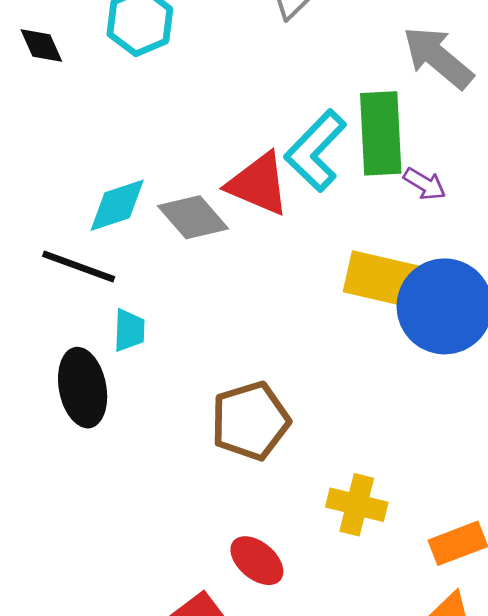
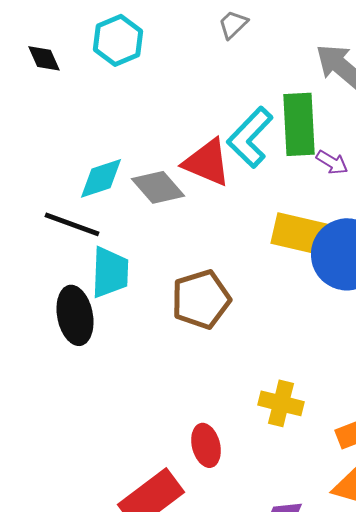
cyan trapezoid: (129, 330) -> (110, 272), size x1.6
brown pentagon: (250, 421) -> (201, 299), moved
red ellipse: (257, 561) -> (206, 445), turned 36

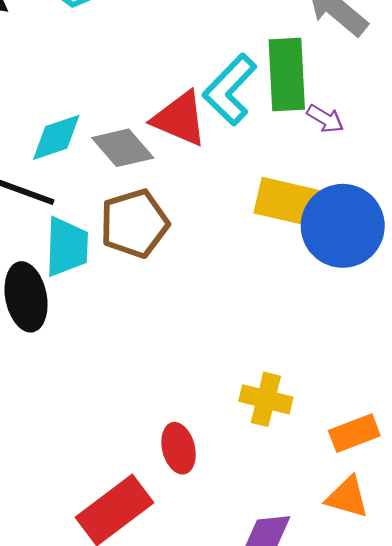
brown pentagon: (201, 299) -> (134, 224), moved

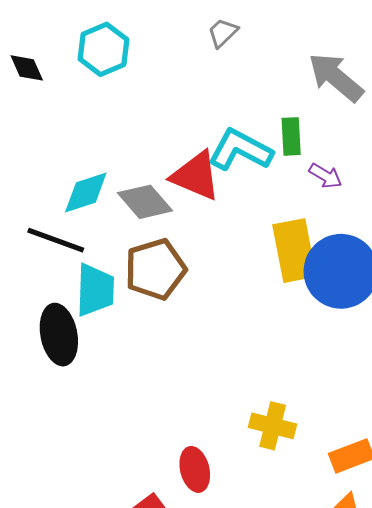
green rectangle: (287, 74) -> (291, 136), size x0.6
cyan L-shape: (230, 90) -> (240, 150), turned 74
yellow rectangle: (290, 203) -> (294, 251), turned 66

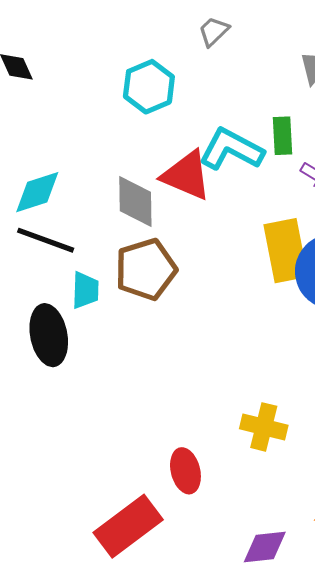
cyan hexagon: (103, 49) -> (149, 87), moved
cyan diamond: (86, 192) -> (37, 192), moved
gray diamond: (145, 202) -> (135, 202), turned 40
cyan trapezoid: (95, 290) -> (85, 290), size x0.7

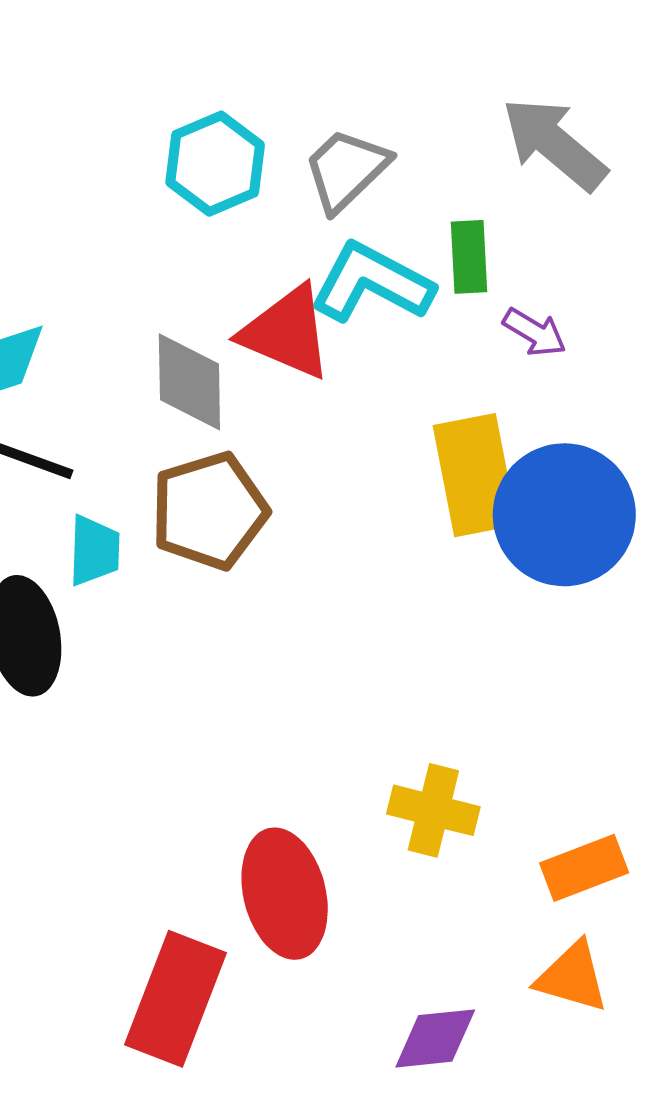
gray trapezoid: (214, 31) -> (346, 170), moved, size x1.5
red ellipse: (185, 471) -> (285, 894), size x1.5
red rectangle: (128, 526) -> (176, 999), turned -32

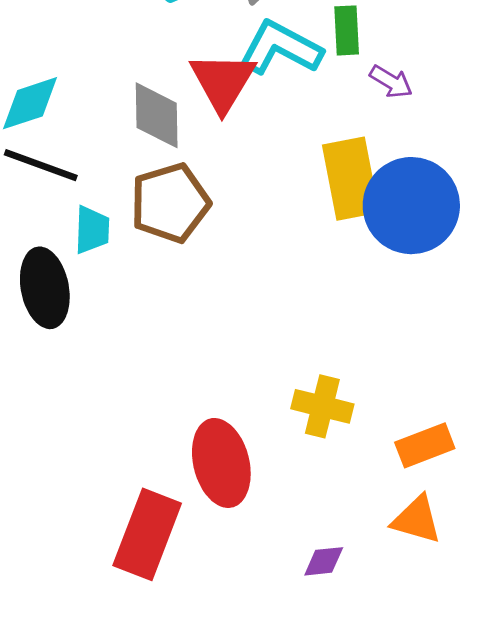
red triangle: (287, 332) -> (223, 82), turned 38
purple diamond: (435, 1038) -> (324, 561), size x0.7

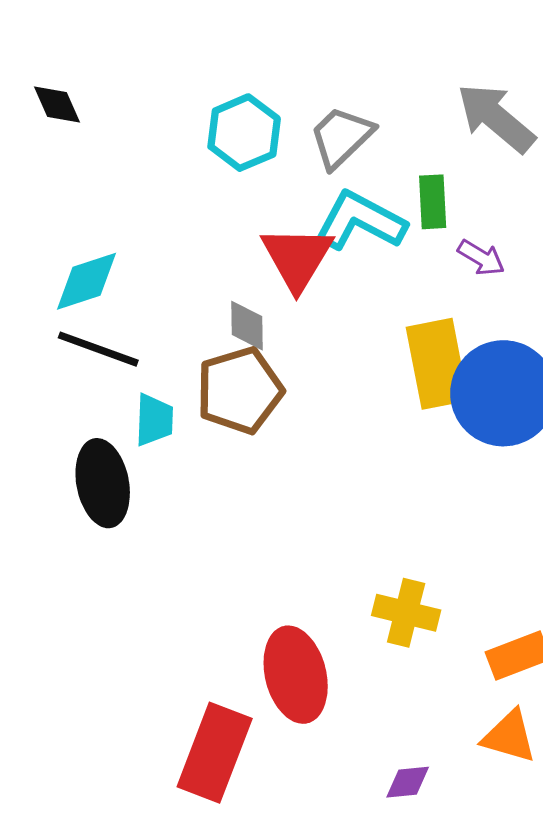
gray diamond: (157, 115) -> (247, 326), moved, size x0.7

